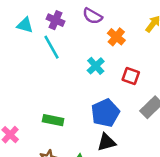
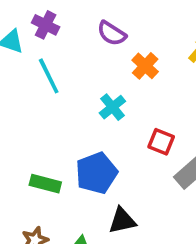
purple cross: (55, 20) -> (46, 25), moved
red square: (131, 76) -> (161, 142), moved
blue pentagon: (105, 113) -> (96, 173), moved

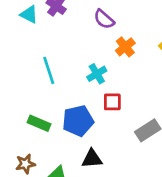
cyan line: (49, 76) -> (49, 70), moved
red square: (161, 142) -> (112, 102), moved, turned -30

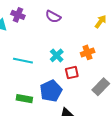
orange cross: (125, 47) -> (88, 52), moved, turned 32
cyan line: (49, 70) -> (23, 61), turned -48

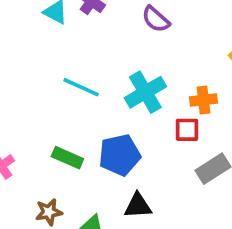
cyan cross: (57, 55) -> (145, 92), size x1.5
red square: (72, 73) -> (187, 130), moved

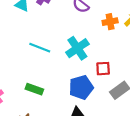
orange cross: (203, 100) -> (110, 22), moved
blue pentagon: (120, 155) -> (81, 87), moved

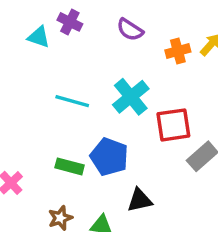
red square: (103, 69) -> (173, 125), size x1.5
blue pentagon: (81, 87) -> (109, 157), moved, turned -30

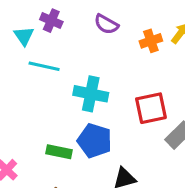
cyan triangle: (39, 37) -> (24, 36), turned 40
cyan cross: (131, 97) -> (91, 94), moved, turned -36
cyan line: (72, 101) -> (44, 66), moved

